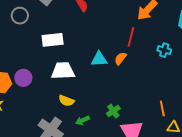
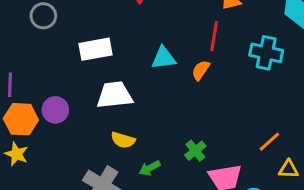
cyan cross: (164, 50) -> (266, 53), size x1.5
cyan triangle: (99, 59) -> (163, 58), moved
orange line: (162, 108) -> (269, 142), turned 63

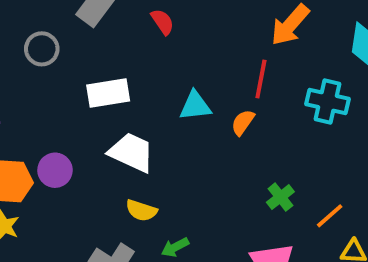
white trapezoid: (115, 95) -> (132, 152), turned 30
green cross: (195, 151) -> (280, 197), moved

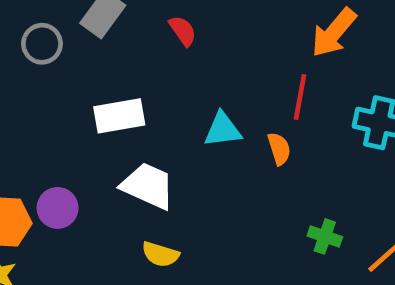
gray circle: (42, 49) -> (42, 44), moved
orange semicircle: (243, 122) -> (279, 149), turned 128
green cross: (280, 197) -> (325, 236), turned -32

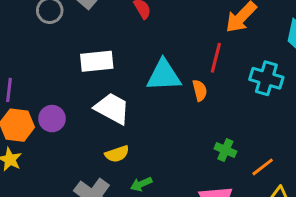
cyan triangle: (223, 130) -> (164, 75), size x1.4
yellow semicircle: (160, 254) -> (117, 154), turned -40

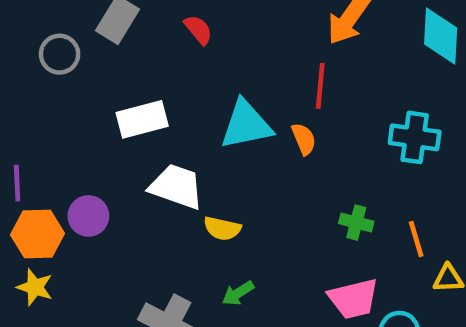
cyan cross: (266, 78) -> (415, 137), moved
yellow semicircle: (117, 154) -> (222, 228), moved, turned 40
orange line: (263, 167) -> (416, 239), turned -60

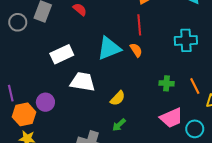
gray circle: (60, 54) -> (18, 22), moved
yellow semicircle: (222, 228) -> (118, 98), moved, turned -49

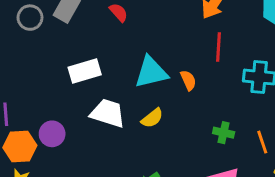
red line: (139, 25) -> (219, 47), moved
yellow semicircle: (118, 98) -> (152, 118), moved

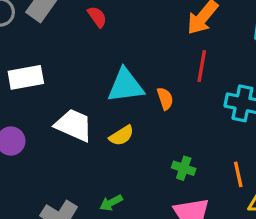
white rectangle: (85, 71) -> (26, 77), moved
green cross: (224, 133) -> (184, 168), moved

